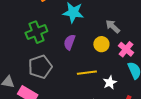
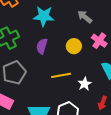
gray arrow: (113, 26) -> (85, 17), moved
pink cross: (126, 49) -> (99, 41), moved

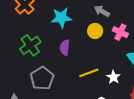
yellow circle: (74, 46) -> (95, 31), moved

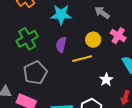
yellow circle: (95, 31) -> (93, 40), moved
yellow line: (89, 73) -> (82, 59), moved

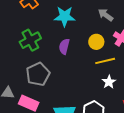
yellow line: (82, 59) -> (105, 61), moved

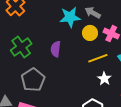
cyan star: (65, 16) -> (70, 17), moved
yellow circle: (96, 42) -> (90, 33), moved

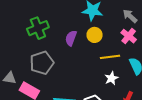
gray arrow: (93, 13) -> (130, 16), moved
yellow circle: (90, 33) -> (95, 35), moved

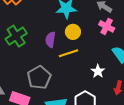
yellow line: (110, 57) -> (69, 53), moved
gray pentagon: (42, 63) -> (39, 78), moved

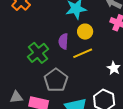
green cross: (16, 36) -> (38, 53), moved

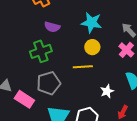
purple semicircle: (63, 41) -> (52, 27), moved, turned -98

